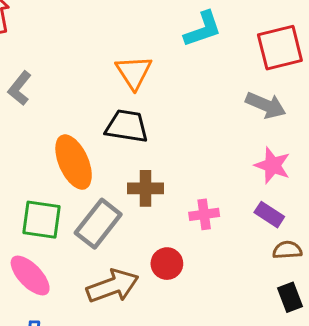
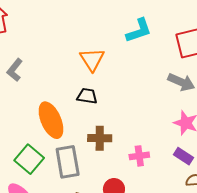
black trapezoid: (127, 126) -> (87, 96), size x0.7
green square: (42, 220) -> (29, 159), turned 32
gray rectangle: (98, 224) -> (68, 162), turned -48

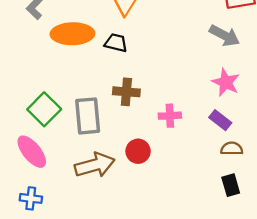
orange ellipse: (51, 120) -> (72, 34), moved, turned -72

